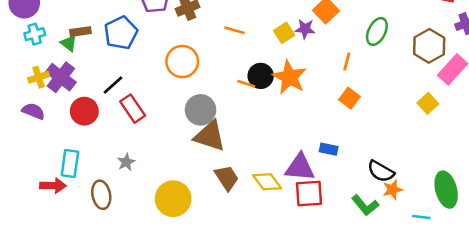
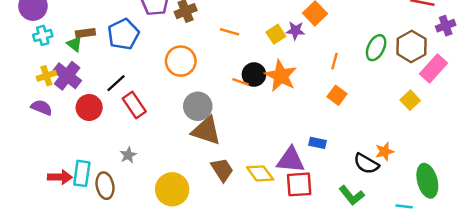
green ellipse: (377, 32) -> (376, 48), moved
cyan rectangle: (70, 163) -> (82, 173), moved
orange star: (393, 190) -> (385, 151), moved

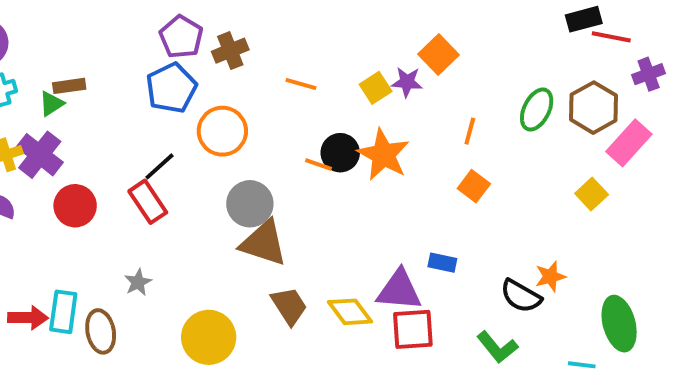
blue pentagon: (123, 34) -> (171, 88), moved
green triangle: (74, 44) -> (52, 104), turned 49
black line: (116, 83) -> (160, 166), moved

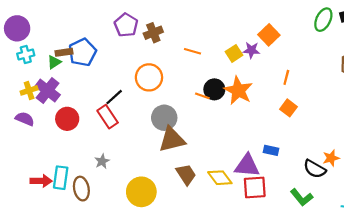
blue pentagon: (171, 88) -> (82, 52), moved
green ellipse: (537, 110) -> (323, 20), moved
brown triangle: (264, 243) -> (172, 140), turned -32

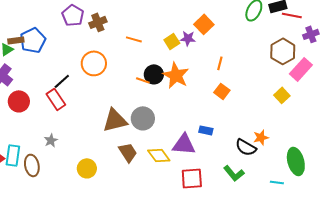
gray circle: (164, 118) -> (143, 118), moved
red square: (255, 187) -> (192, 178), moved
yellow circle: (141, 192) -> (87, 168), size x0.7

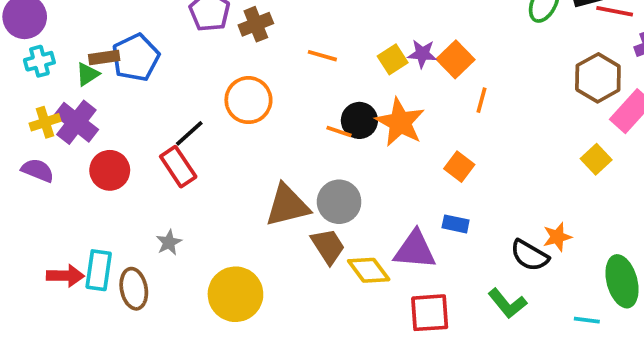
orange square: (204, 24) -> (456, 59), moved
orange square: (222, 91) -> (459, 167), moved
brown trapezoid: (128, 152) -> (328, 246), moved
yellow circle: (87, 168) -> (235, 294), size x1.5

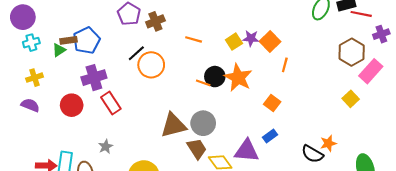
purple cross: (76, 122) -> (94, 78), moved, turned 35
black line: (189, 133) -> (136, 53), moved
blue rectangle: (456, 224) -> (270, 136), turned -48

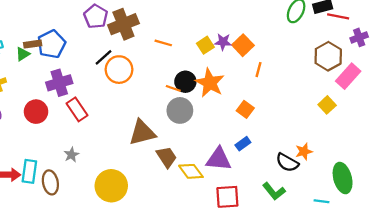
brown cross: (155, 21) -> (123, 24), size x1.5
gray circle: (203, 123) -> (180, 110), moved

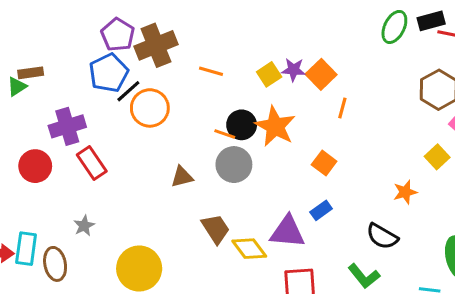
blue pentagon: (51, 44) -> (109, 73), moved
brown triangle: (142, 133) -> (182, 177), moved, size x0.6
orange star: (304, 151) -> (405, 192), moved

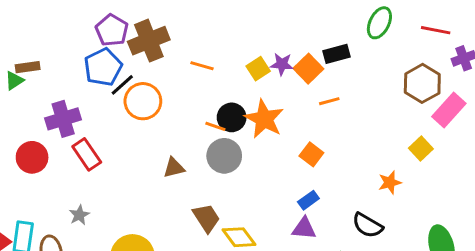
black rectangle: (431, 21) -> (337, 54), moved
orange line: (342, 108) -> (329, 101), turned 60
purple triangle: (287, 232) -> (304, 228), moved, size x0.7

